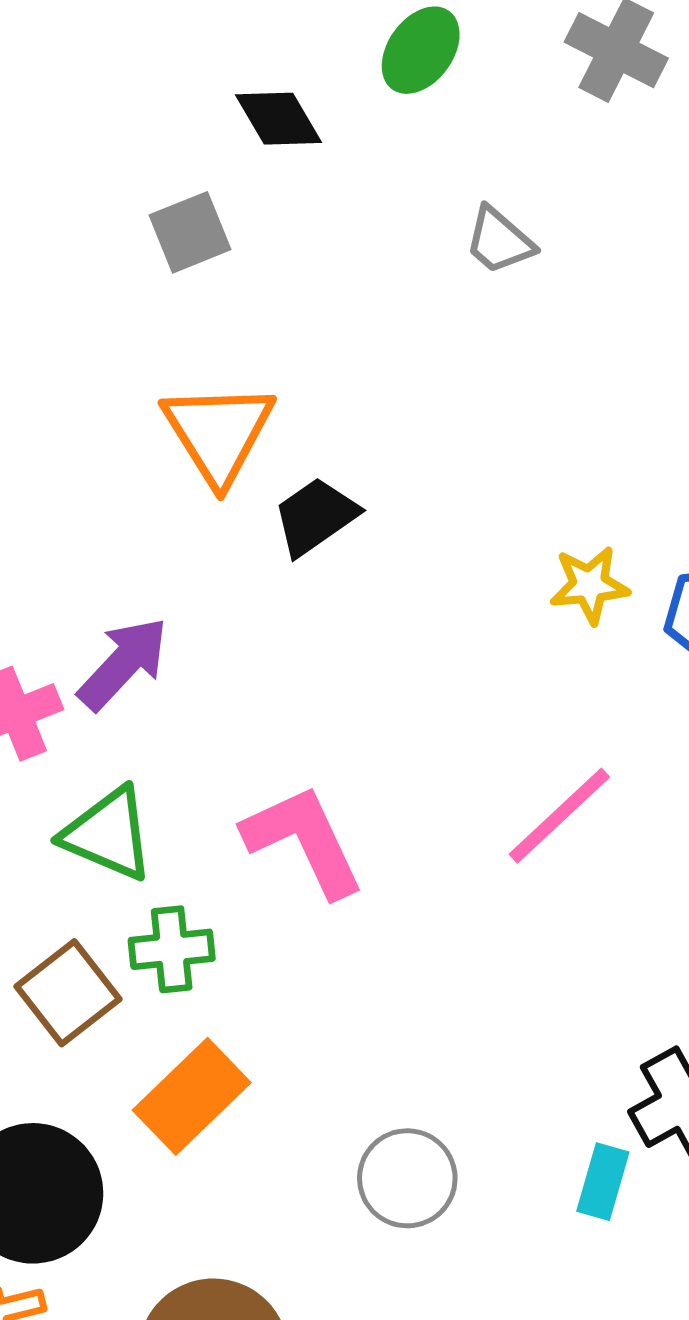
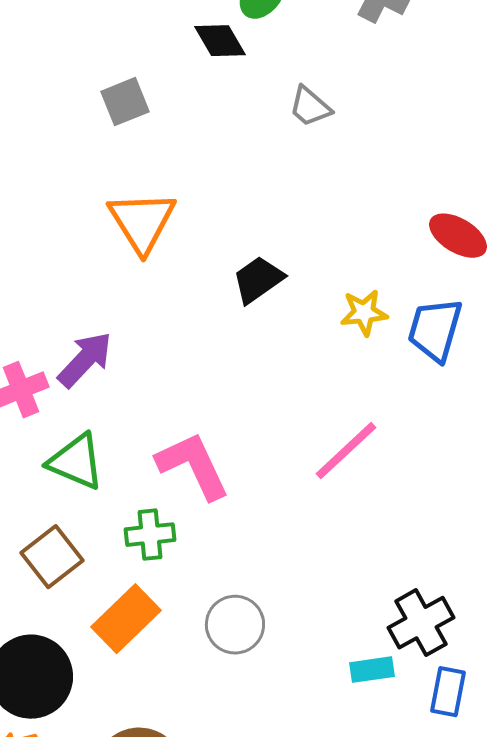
black diamond: (279, 119) -> (220, 41), moved
black trapezoid: (315, 516) -> (258, 280), moved
green cross: (172, 949) -> (150, 535), moved
gray circle: (407, 1178) -> (235, 625), moved
cyan rectangle: (603, 1182) -> (372, 670), turned 66

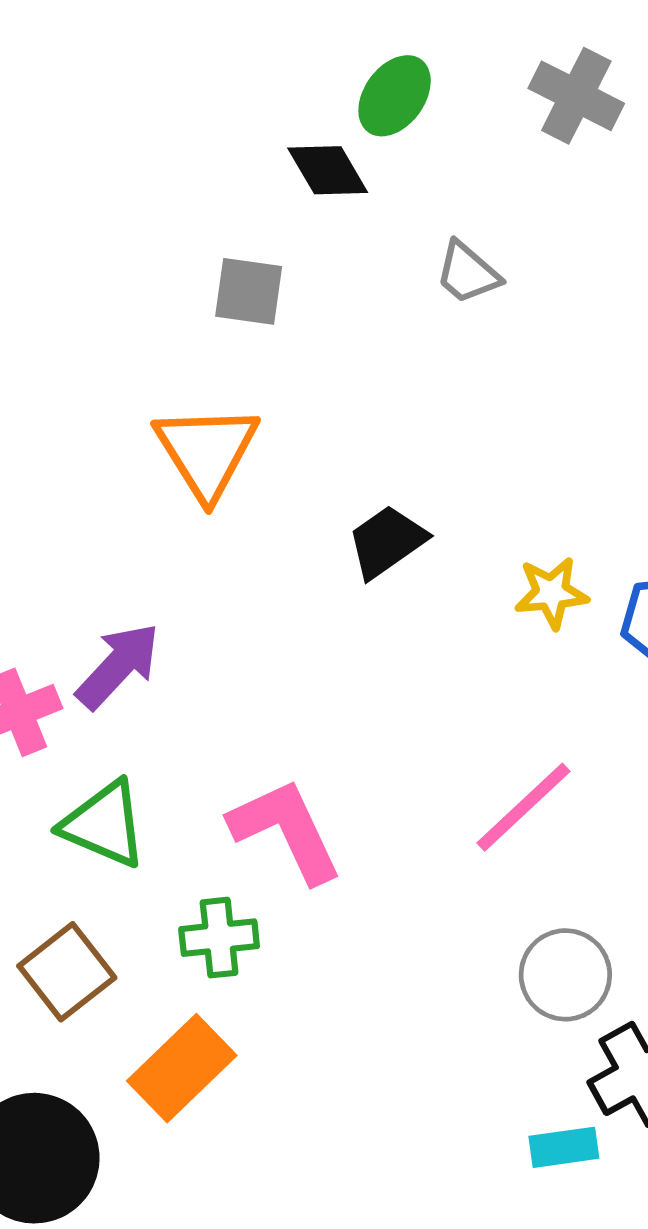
gray square: (125, 102) -> (249, 291), moved, turned 30
gray circle: (235, 625) -> (565, 975), moved

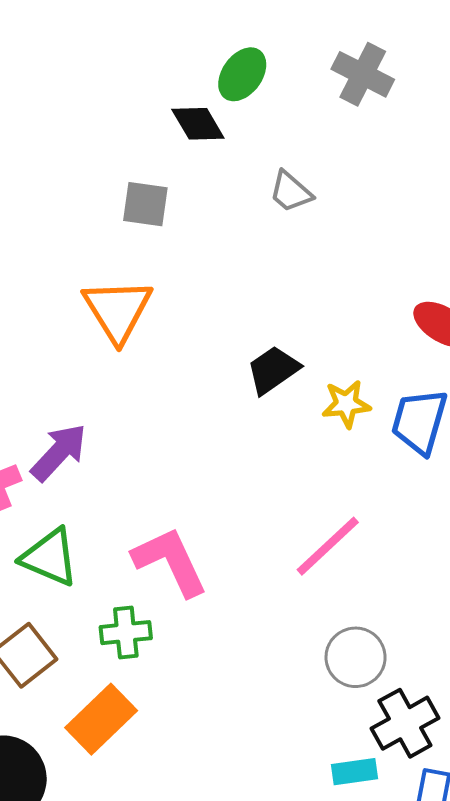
black trapezoid: (387, 542) -> (273, 370), moved

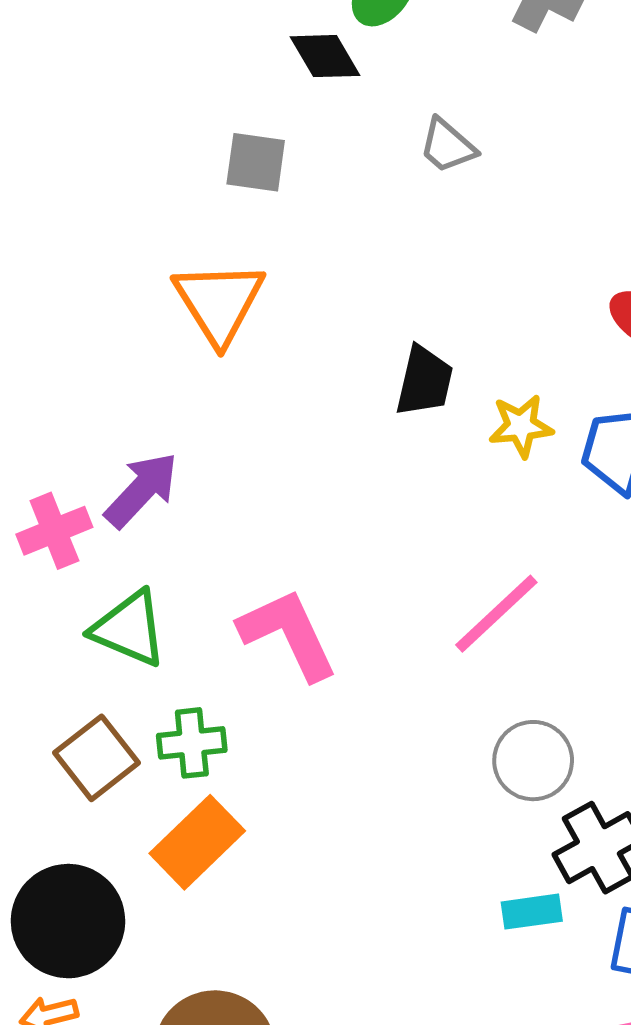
black trapezoid: (273, 370) -> (424, 381), turned 138
green cross: (126, 633) -> (192, 743), moved

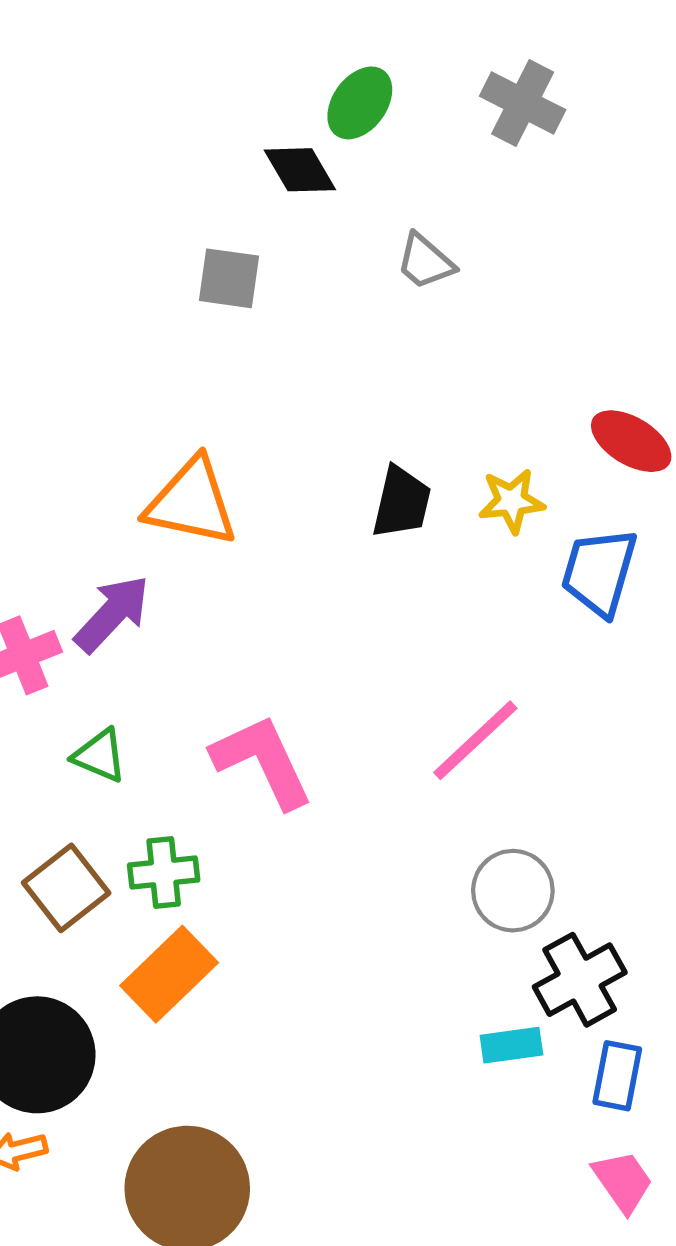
orange triangle: (219, 302) -> (191, 502), moved, turned -46
yellow star: (521, 426) -> (511, 501), moved
green triangle: (129, 629) -> (100, 756), size x0.7

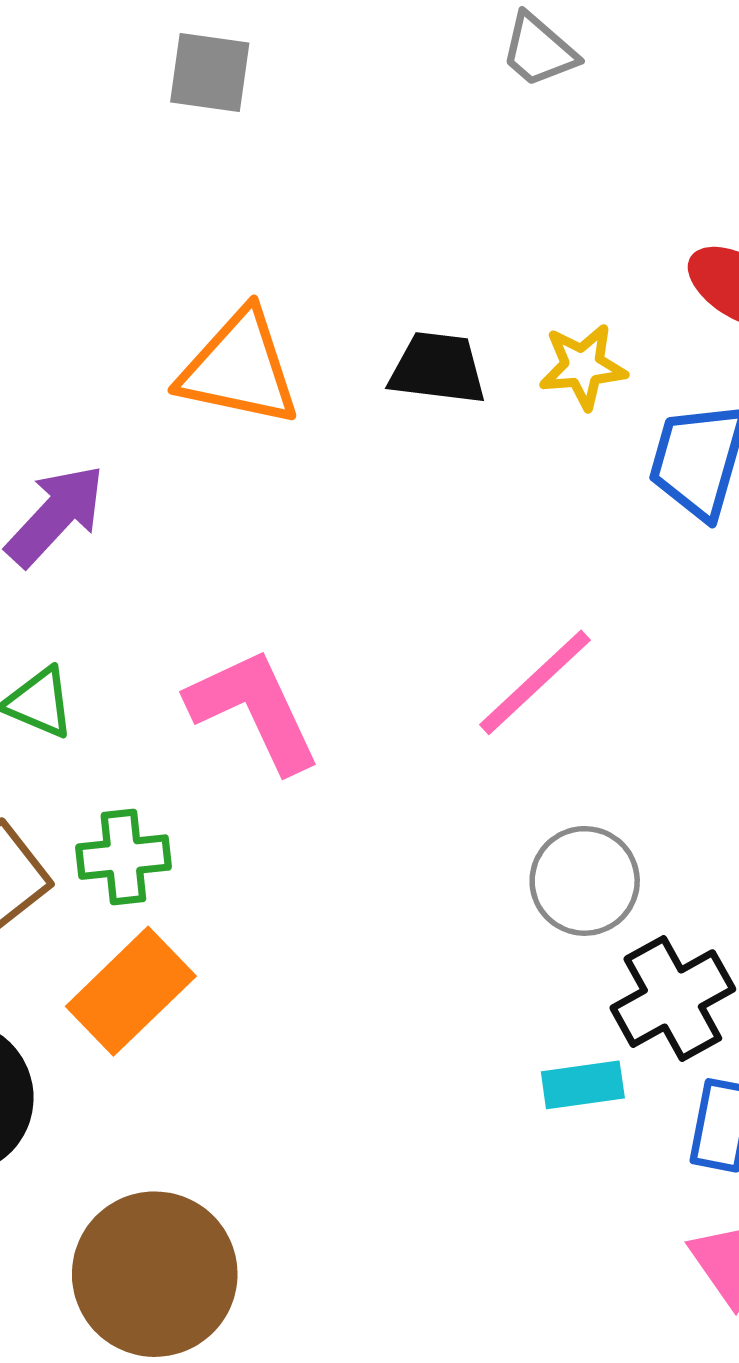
gray trapezoid: (425, 262) -> (539, 50), moved
orange triangle: (191, 502) -> (239, 368), moved
black trapezoid: (402, 502) -> (438, 368), turned -96

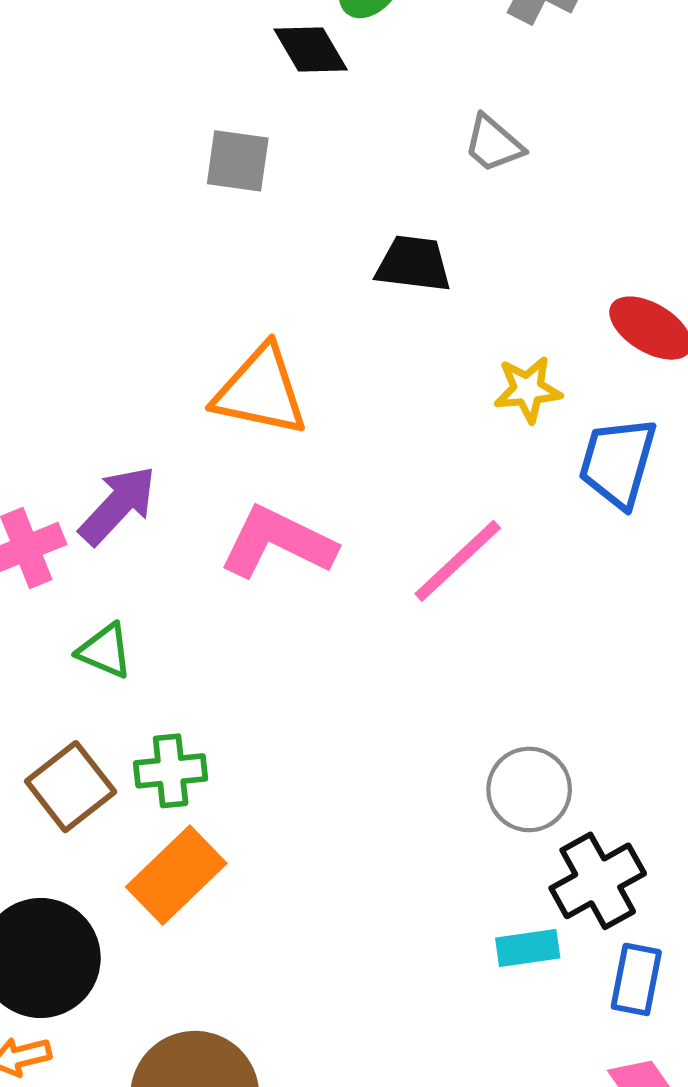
black trapezoid: (438, 368) -> (413, 264), moved
pink line: (535, 682) -> (458, 561), moved
pink L-shape: (254, 710) -> (278, 542), moved, turned -39

